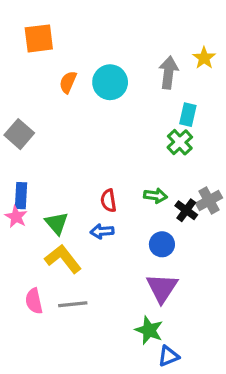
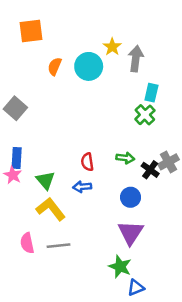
yellow star: (204, 58) -> (112, 47), moved

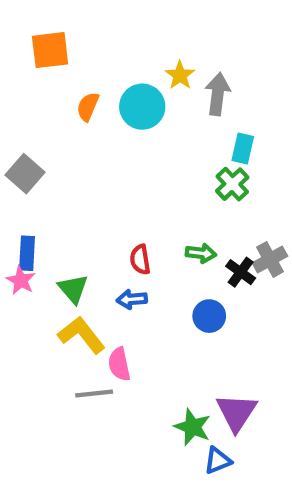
purple triangle: (131, 233) -> (236, 412), moved
pink semicircle: (27, 243) -> (119, 364), moved

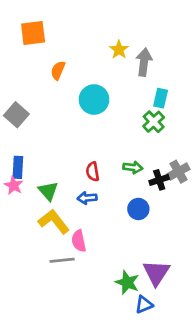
cyan circle: (142, 107) -> (94, 100), moved
black cross: (241, 272) -> (159, 180), turned 36

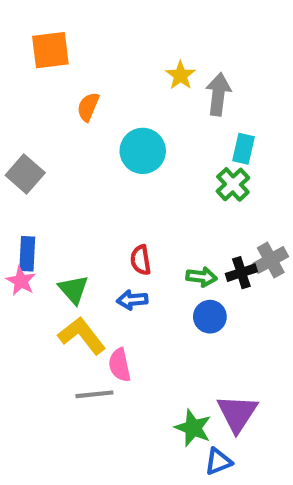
green arrow: (133, 167) -> (201, 277), moved

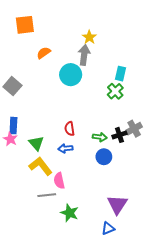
gray arrow: (218, 94) -> (84, 55), moved
orange semicircle: (88, 107) -> (44, 53), turned 32
green star: (193, 428) -> (70, 213), moved

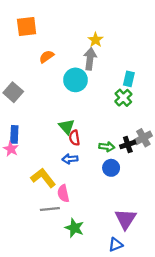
green triangle: (36, 143) -> (67, 127), moved

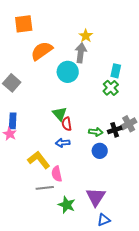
orange semicircle: (47, 57) -> (42, 51), size x1.6
purple triangle: (126, 219) -> (96, 197), moved

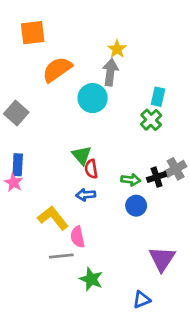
purple triangle: (96, 197) -> (162, 259), moved

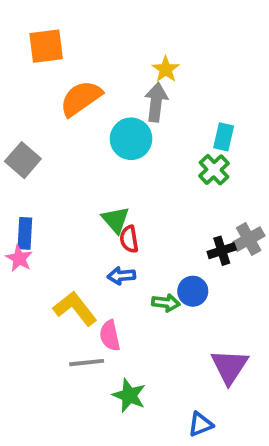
green arrow: (131, 180) -> (166, 303), moved

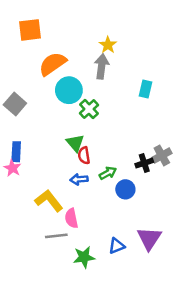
cyan circle: (131, 139) -> (69, 90), moved
green cross: (214, 170) -> (89, 109), moved
green arrow: (166, 303) -> (108, 173), moved, turned -36
green star: (129, 395) -> (84, 257), turned -30
blue triangle: (200, 424) -> (117, 246), moved

